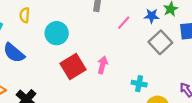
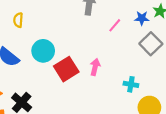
cyan circle: (57, 33) -> (43, 51), moved

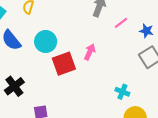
pink line: (115, 25) -> (121, 23), moved
pink arrow: (95, 67) -> (90, 52), moved

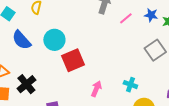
blue star: (146, 31) -> (151, 15), moved
pink arrow: (90, 52) -> (96, 89), moved

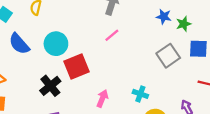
pink line: (126, 18) -> (112, 35), moved
black cross: (26, 84) -> (50, 86), moved

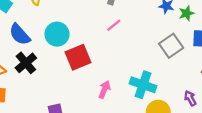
black cross: (50, 86) -> (26, 63), moved
cyan cross: (140, 94) -> (143, 85), size x1.6

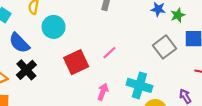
pink line: (114, 25) -> (109, 53), moved
cyan circle: (57, 34) -> (54, 27), moved

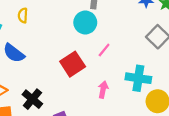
cyan circle: (54, 27) -> (85, 23), moved
black cross: (26, 70) -> (32, 99), moved

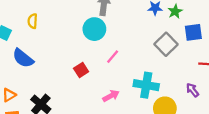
red square: (73, 64) -> (81, 70), size x0.6
pink arrow: (103, 90) -> (111, 96), turned 49

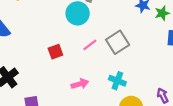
gray square: (166, 44) -> (118, 42), moved
cyan cross: (146, 85) -> (117, 81), size x0.7

